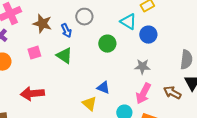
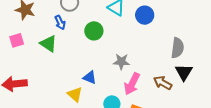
blue arrow: (66, 31) -> (60, 22), moved
blue circle: (148, 35) -> (145, 15), moved
gray star: (142, 67) -> (121, 62), moved

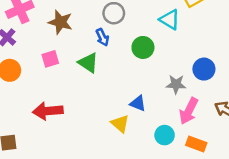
blue circle: (145, 15) -> (204, 69), moved

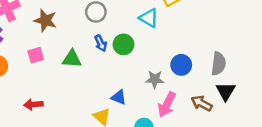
blue arrow: (102, 37) -> (101, 43), moved
green triangle: (88, 63) -> (72, 59), turned -30
red arrow: (48, 111) -> (33, 105), size x0.7

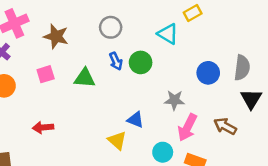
gray semicircle: (218, 64) -> (242, 68), moved
blue circle: (181, 65) -> (208, 73), moved
black triangle: (226, 91) -> (251, 99), moved

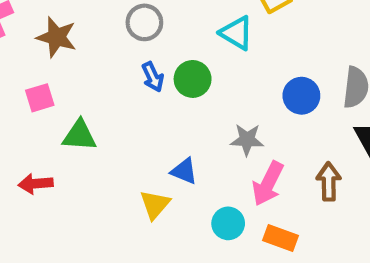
green triangle: (85, 78) -> (80, 135), moved
brown arrow: (225, 126) -> (329, 182), turned 60
yellow triangle: (117, 140) -> (155, 205), turned 30

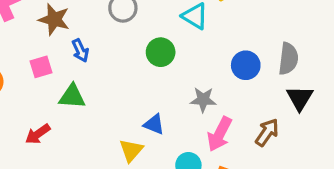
blue arrow: (153, 77) -> (80, 51), moved
brown arrow: (329, 182) -> (267, 132), turned 36
red arrow: (36, 184) -> (38, 134), turned -30

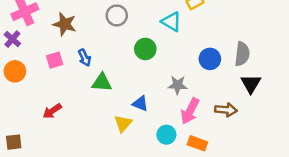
blue arrow: (80, 51) -> (84, 58), moved
green triangle: (72, 96) -> (102, 82), moved
brown arrow: (267, 132) -> (226, 110), turned 60

